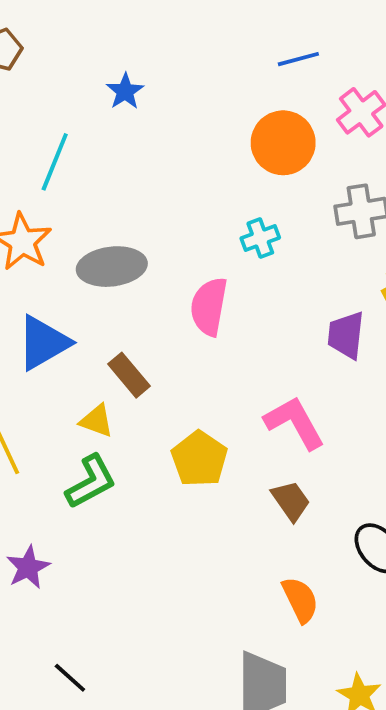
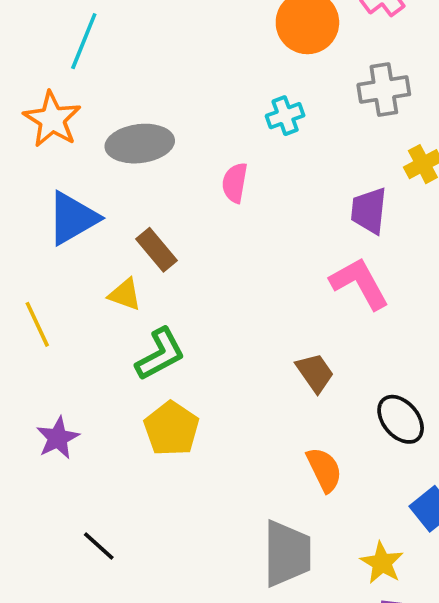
pink semicircle: (209, 307) -> (235, 183), size x0.7
pink L-shape: (295, 423) -> (360, 283), moved
yellow pentagon: (199, 459) -> (171, 429), moved
green L-shape: (91, 482) -> (160, 354), moved

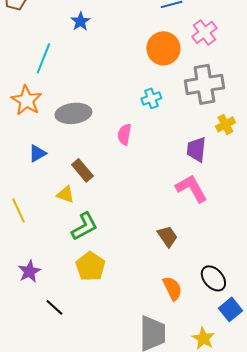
gray cross: (384, 90) -> (204, 84), size x1.4
blue triangle: (73, 218) -> (37, 153), size x0.6
black ellipse: (401, 419) -> (213, 278), moved
black line: (99, 546) -> (54, 307), moved

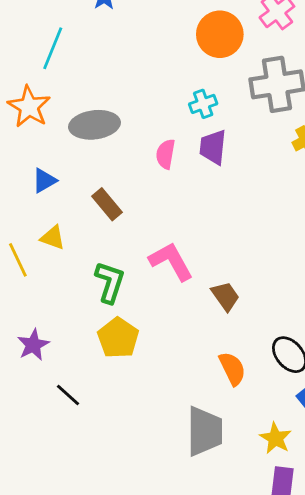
purple trapezoid: (196, 149) -> (213, 147), moved
pink L-shape: (191, 188) -> (171, 261), moved
yellow triangle: (65, 194) -> (53, 238), moved
green L-shape: (84, 226) -> (110, 282), turned -44

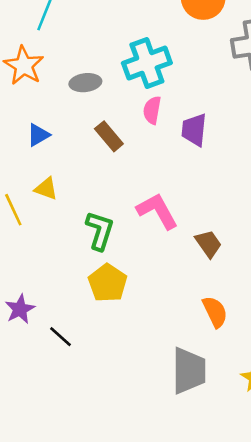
cyan cross: (203, 104) -> (147, 63), moved, size x1.8
gray ellipse: (94, 125) -> (85, 83), size x0.7
purple trapezoid: (213, 147) -> (194, 130), moved
brown rectangle: (107, 204) -> (109, 136), moved
purple star: (33, 345) -> (20, 309), moved

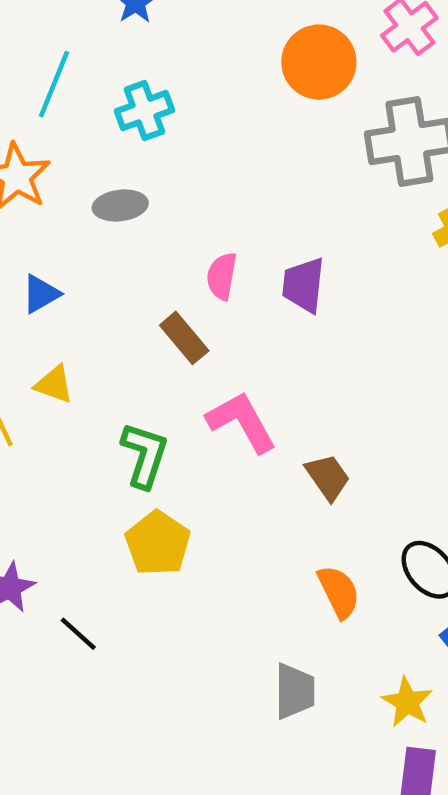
cyan cross: (147, 63) -> (144, 111), moved, size x0.7
pink semicircle: (152, 110) -> (222, 276), moved
brown rectangle: (109, 136) -> (184, 338), moved
gray trapezoid: (189, 371) -> (295, 691), size x0.7

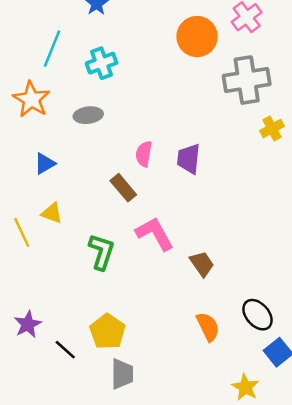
yellow pentagon: (158, 543) -> (108, 332), moved
gray trapezoid: (295, 691) -> (122, 374), moved

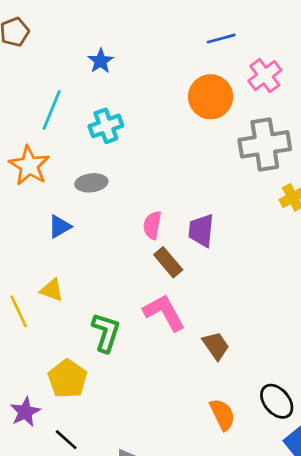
blue triangle: (45, 164) -> (60, 227), moved
brown rectangle: (123, 188) -> (168, 262), moved
yellow pentagon: (108, 332) -> (68, 379), moved

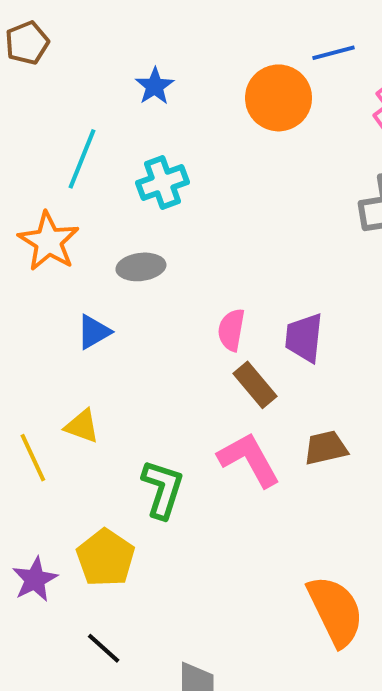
orange circle: (211, 97) -> (279, 98), moved
brown trapezoid: (216, 346) -> (326, 448), moved, turned -68
purple star: (25, 412) -> (35, 579), moved
orange semicircle: (222, 414) -> (336, 611), size x1.5

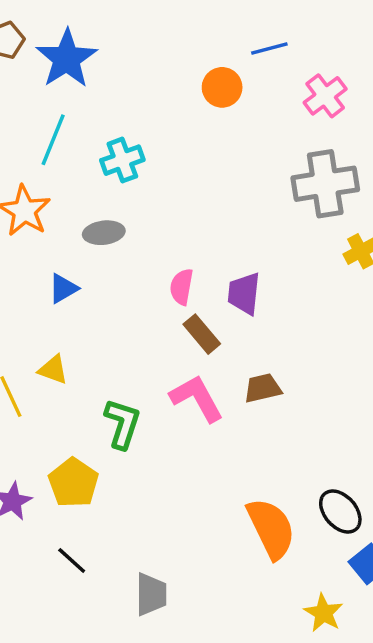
blue star: (155, 86) -> (67, 59), moved, size x1.8
orange circle: (279, 98) -> (222, 87), size x0.7

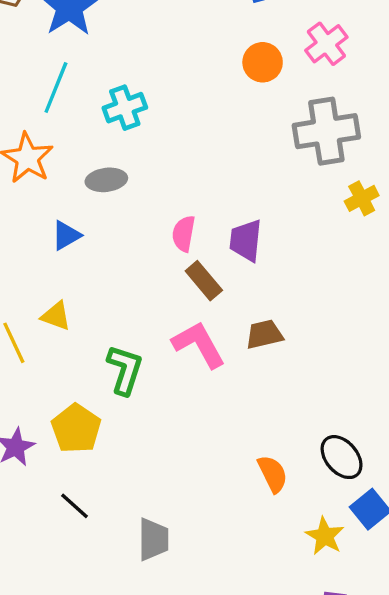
orange circle: (222, 87) -> (263, 62), moved
orange semicircle: (271, 528) -> (273, 474), size x0.6
yellow star: (323, 613) -> (325, 536), moved

